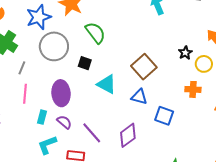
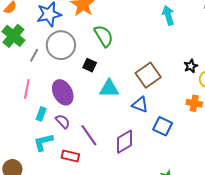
gray line: (22, 68) -> (34, 55), moved
cyan triangle: (107, 84) -> (109, 89), turned -35
purple ellipse: (61, 93) -> (63, 92), turned -30

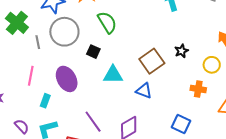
gray line: (34, 55) -> (38, 42), turned -40
black star: (191, 66) -> (182, 51), moved
purple semicircle: (63, 121) -> (22, 126), moved
blue square: (163, 126) -> (181, 124), moved

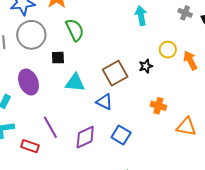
black square: (93, 52) -> (58, 58), turned -32
yellow circle: (212, 65) -> (168, 50), moved
blue square: (181, 124) -> (121, 135), moved

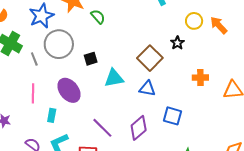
green semicircle: (75, 30) -> (98, 17), moved, size x0.7

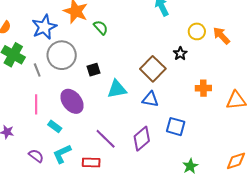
cyan rectangle: (52, 115) -> (55, 126), turned -64

